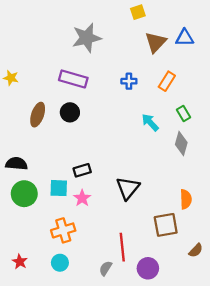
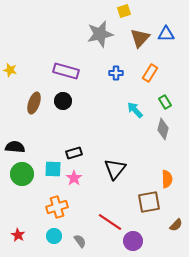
gray star: (87, 38) -> (100, 34), moved
red line: (122, 247) -> (110, 222), turned -50
gray semicircle: (106, 268) -> (80, 241), moved, turned 112

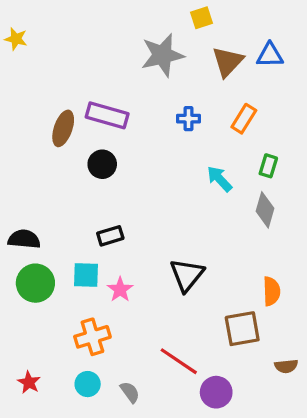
yellow star: (10, 70) -> (16, 39), moved
green rectangle: (165, 102) -> (268, 166), turned 48
brown ellipse: (34, 103) -> (63, 128), moved
black rectangle: (74, 153) -> (110, 236), moved
brown semicircle: (176, 225) -> (286, 366), turned 40

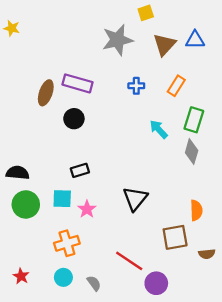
green rectangle: (268, 166) -> (194, 120), size x1.5
brown semicircle: (286, 366) -> (207, 254), moved

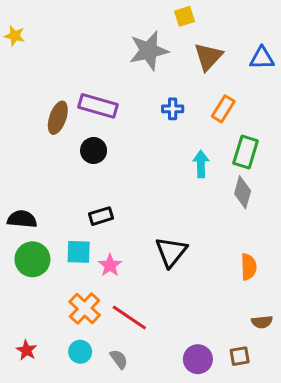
blue triangle: (195, 40) -> (262, 58), moved
cyan arrow: (159, 129) -> (201, 164), turned 42
brown square: (175, 237) -> (240, 356), moved, size x0.6
orange cross: (67, 243) -> (85, 309), turned -30
red line: (129, 261) -> (129, 317), moved

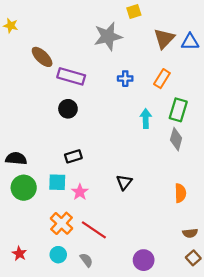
brown triangle: (208, 57) -> (164, 39), moved
brown ellipse: (58, 118) -> (42, 57), moved, turned -65
black triangle: (171, 252) -> (124, 182), size x0.7
brown square: (240, 356) -> (193, 258), moved, turned -32

